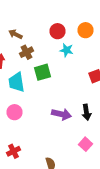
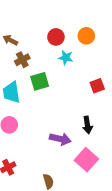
purple arrow: (62, 114) -> (60, 139), moved
pink square: (86, 144) -> (86, 160), size x1.5

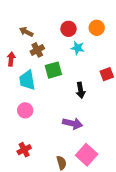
black arrow: (87, 125) -> (81, 90), moved
pink square: (86, 160) -> (87, 155), moved

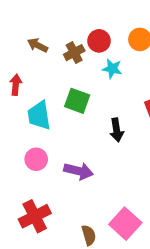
brown cross: (37, 50) -> (74, 53), moved
green square: (53, 70) -> (77, 101), turned 36
purple arrow: (73, 123) -> (79, 171), moved
red cross: (24, 150) -> (35, 216), size x1.5

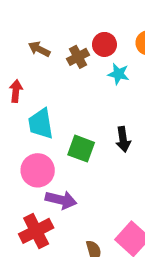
green square: (77, 101) -> (81, 149), moved
pink circle: (36, 159) -> (38, 170), size x1.4
purple arrow: (79, 171) -> (61, 200), moved

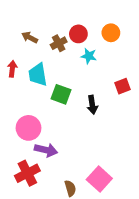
cyan trapezoid: (41, 124) -> (38, 75), moved
green square: (81, 149) -> (61, 94), moved

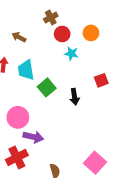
brown cross: (59, 43) -> (51, 18), moved
green square: (61, 94) -> (47, 87), turned 30
pink square: (99, 179) -> (95, 163), moved

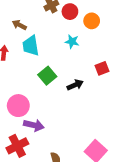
red circle: (62, 34) -> (70, 12), moved
cyan trapezoid: (26, 70) -> (31, 46), moved
black arrow: (74, 97) -> (75, 85), turned -105

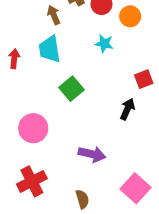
brown arrow: (19, 25) -> (54, 15), moved, turned 40
black arrow: (75, 85) -> (127, 109), moved, turned -42
purple arrow: (34, 125) -> (92, 154), moved

